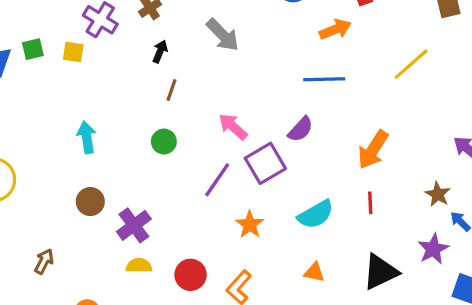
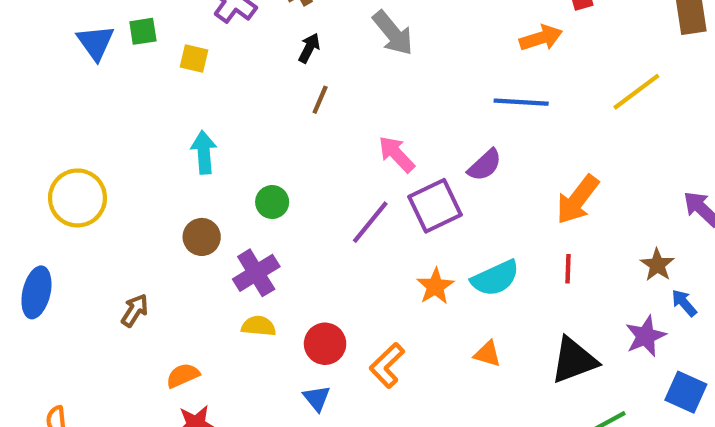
yellow square: (73, 52) -> (194, 58), moved
green circle: (164, 142) -> (272, 202), moved
orange star: (250, 225) -> (435, 286), moved

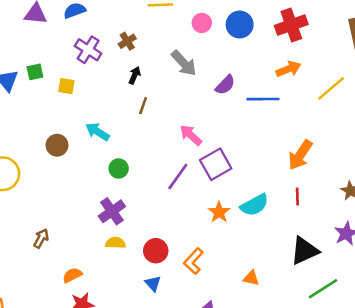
orange arrow: (541, 38) -> (288, 69), moved
cyan arrow: (204, 152) -> (97, 132), moved, turned -50
purple semicircle: (485, 165) -> (225, 85), moved
brown circle: (202, 237) -> (57, 145), moved
orange triangle: (487, 354) -> (251, 278), moved

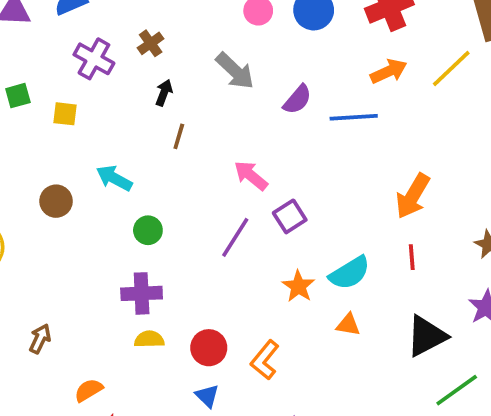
yellow line: (331, 88) -> (451, 69), moved
purple square: (216, 164) -> (290, 216), size x0.7
purple cross: (112, 211) -> (142, 293), turned 36
orange triangle: (251, 278) -> (348, 325), moved

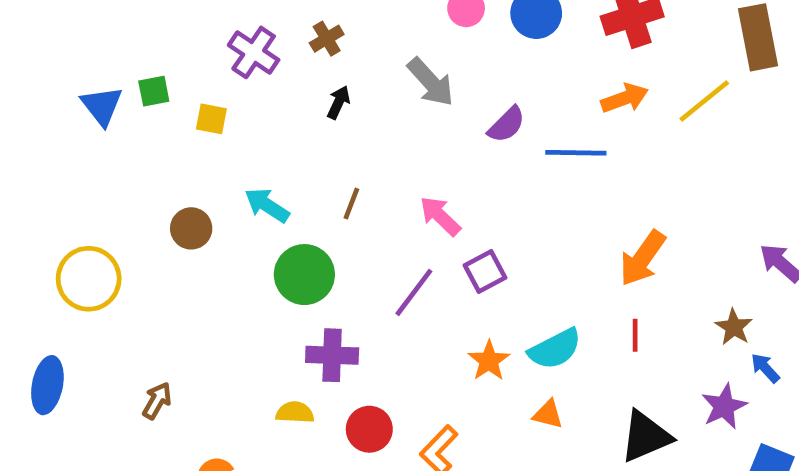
brown line: (179, 136) -> (351, 204), moved
green circle: (148, 230) -> (304, 275), size x1.6
purple cross: (142, 293) -> (332, 355), moved

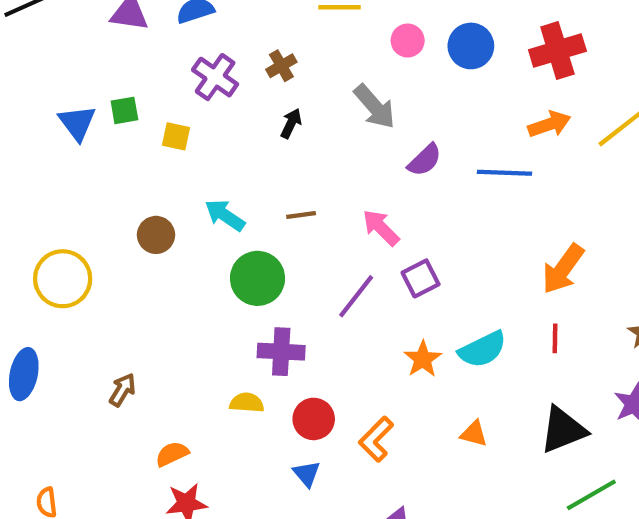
purple semicircle: (507, 125) -> (425, 160), moved
brown line: (351, 204) -> (301, 215), turned 60
orange triangle: (548, 414) -> (474, 434), moved

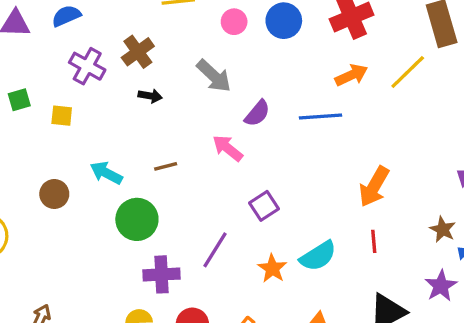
brown cross: (281, 66) -> (138, 52), size x1.4
black arrow: (291, 123) -> (150, 96), turned 80
pink arrow: (381, 228) -> (228, 148), moved
purple line: (356, 296) -> (215, 250), moved

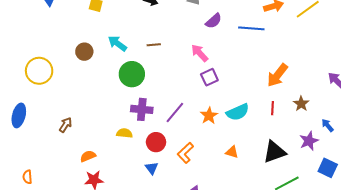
pink arrow: (228, 148) -> (200, 53), moved
brown star: (443, 229) -> (301, 104), moved
purple line: (215, 250) -> (175, 112), moved

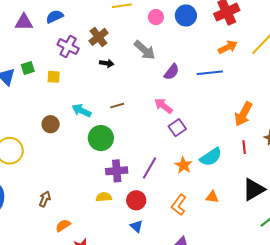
orange L-shape: (185, 153) -> (179, 205), moved
orange semicircle: (88, 156) -> (63, 226), moved

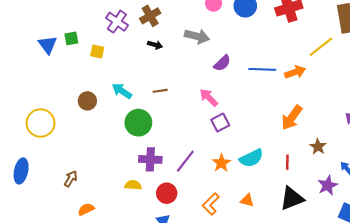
orange arrow: (228, 47) -> (295, 72), moved
gray arrow: (145, 50) -> (197, 36), turned -35
red line: (244, 147) -> (287, 162), moved

